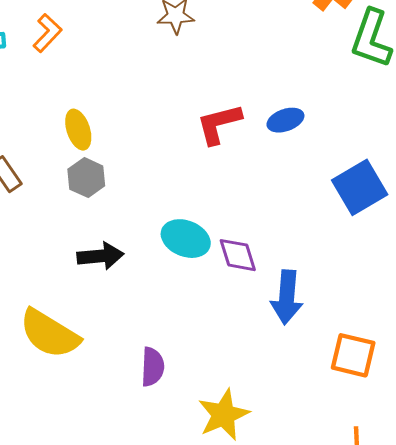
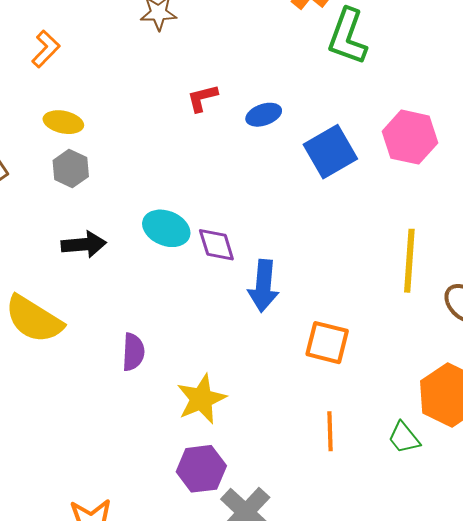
orange L-shape: (47, 33) -> (46, 49), moved
red L-shape: (219, 124) -> (202, 98), moved, size x0.7
yellow ellipse: (78, 130) -> (63, 122), turned -60
blue square: (360, 187) -> (330, 152), moved

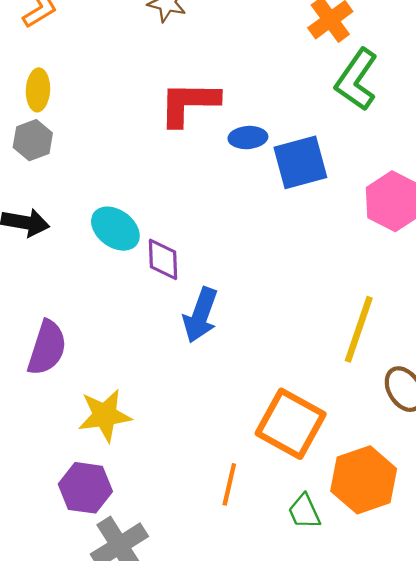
red L-shape: (202, 98) -> (189, 103), size x1.8
yellow ellipse: (63, 122) -> (38, 90), turned 66
blue square: (330, 152) -> (300, 162), moved
orange square: (327, 343) -> (291, 424), moved, size x1.4
purple semicircle: (133, 352) -> (47, 348), size x1.4

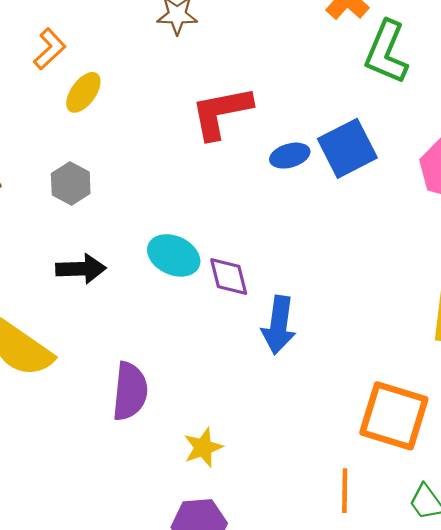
yellow ellipse: (38, 90) -> (83, 92), moved, turned 45
blue ellipse: (248, 138) -> (290, 156), moved
yellow star: (105, 415) -> (203, 447), size x0.7

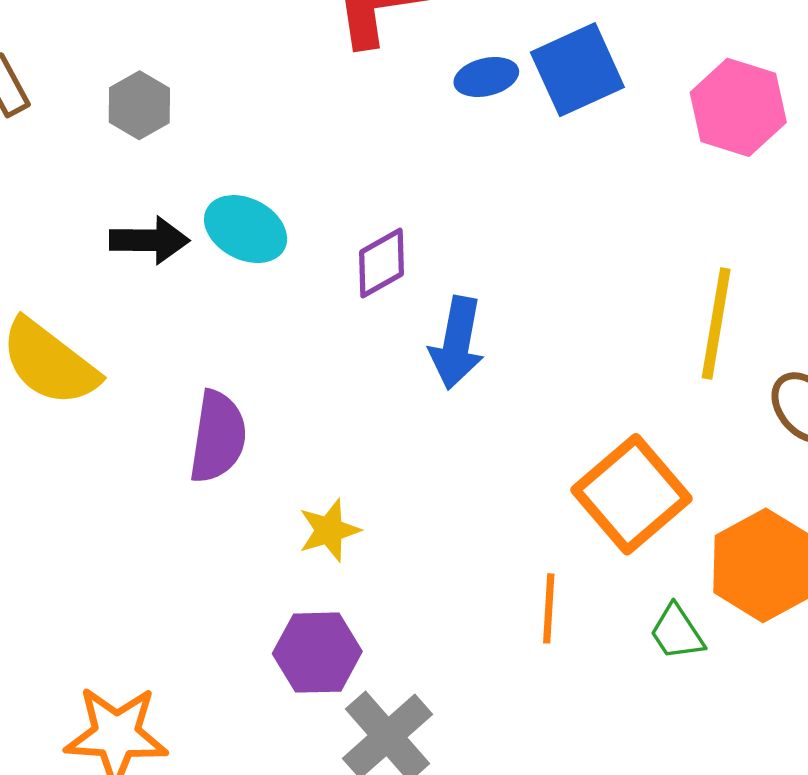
cyan ellipse: (174, 255) -> (246, 229), moved
purple diamond: (229, 276) -> (381, 263), turned 72
orange square: (394, 416) -> (632, 494), turned 30

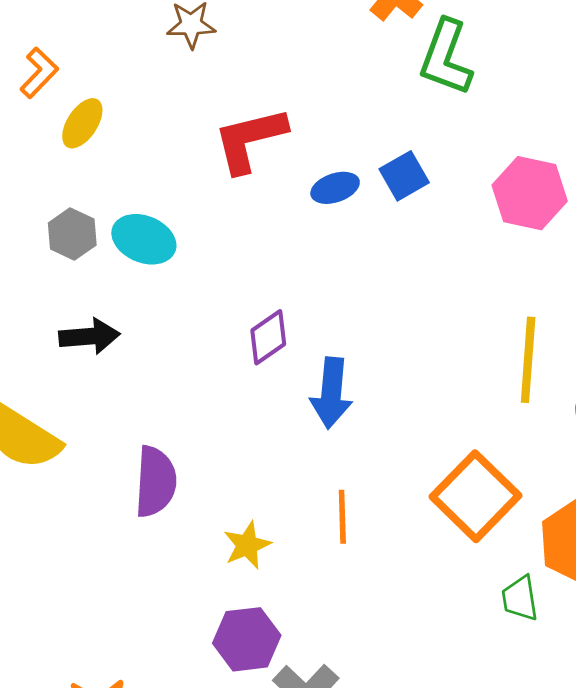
blue square: (577, 70) -> (404, 176), size x0.7
cyan ellipse: (246, 229) -> (144, 239), moved
orange line: (549, 608) -> (342, 517), moved
green trapezoid: (677, 632) -> (520, 598), turned 30

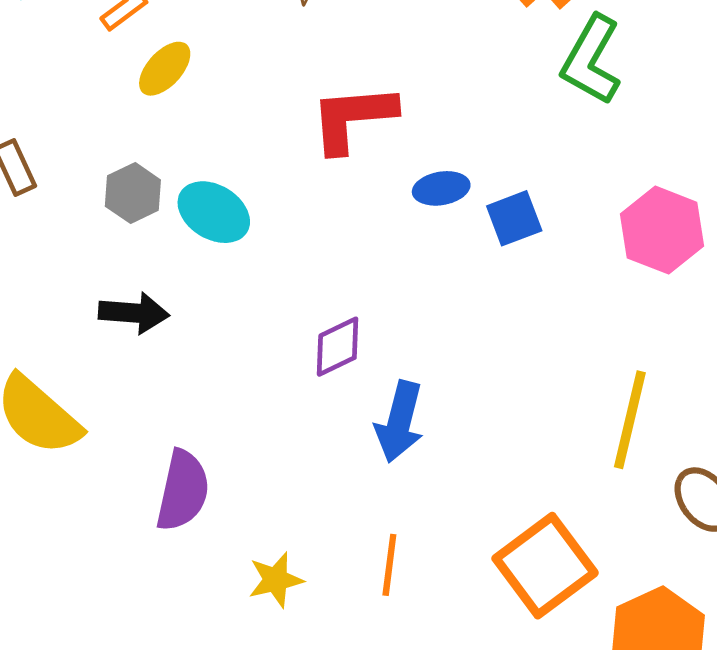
blue square: (404, 176) -> (514, 218), moved

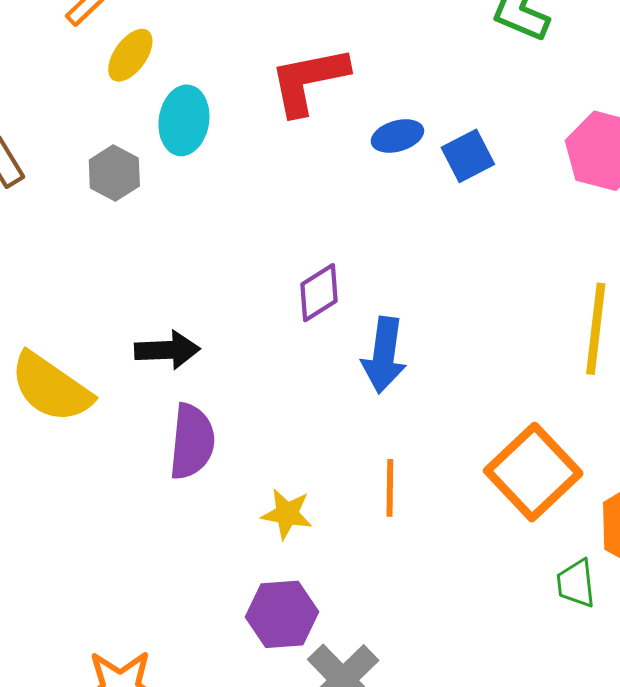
cyan ellipse: (214, 212) -> (184, 120), moved, turned 74
black arrow: (134, 313) -> (167, 350), moved
yellow star: (276, 580) -> (287, 514), turned 30

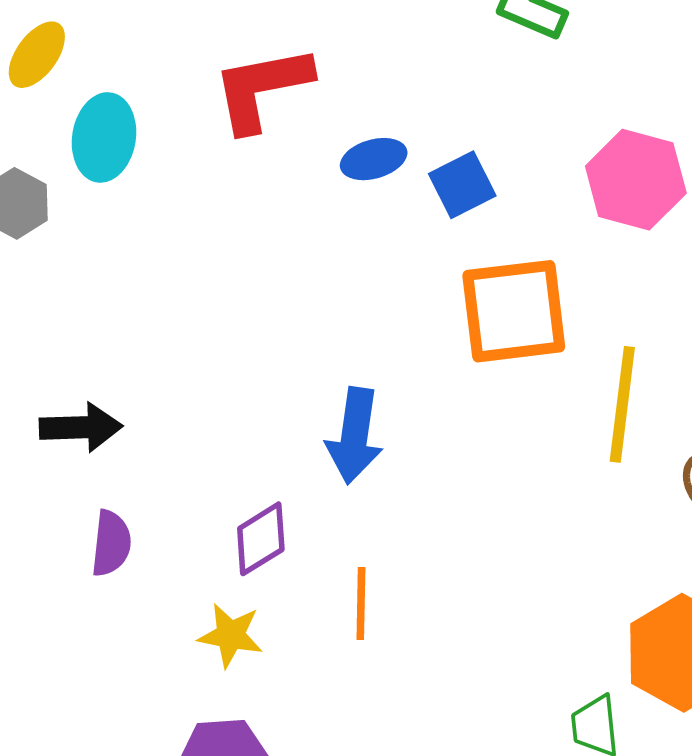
purple diamond: (319, 293) -> (261, 539), moved
purple semicircle: (192, 442) -> (111, 543), size x0.7
orange square: (533, 472) -> (514, 311), moved, turned 36

